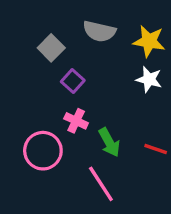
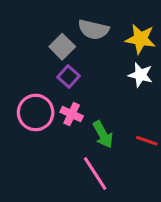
gray square: (51, 48) -> (62, 47), moved
pink circle: (43, 151) -> (36, 112), moved

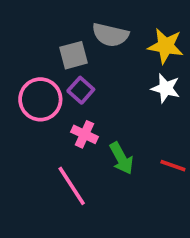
gray square: (62, 47) -> (73, 55), turned 30
pink circle: (36, 112) -> (40, 99), moved
pink line: (95, 174) -> (72, 186), moved

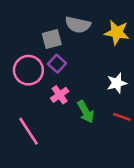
white star: (166, 88) -> (117, 83), moved, turned -30
pink cross: (85, 134) -> (60, 95), turned 30
pink line: (72, 186) -> (28, 131), moved

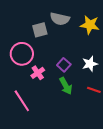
purple square: (57, 64) -> (64, 65), moved
pink cross: (60, 95) -> (38, 73), moved

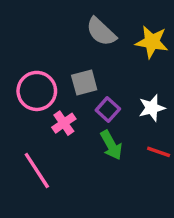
gray semicircle: (60, 19) -> (101, 32), turned 30
gray square: (40, 30) -> (84, 83), moved

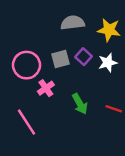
gray semicircle: (101, 32) -> (73, 23), turned 130
white star: (152, 108) -> (108, 63), moved
purple square: (108, 110) -> (84, 57), moved

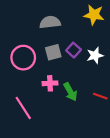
gray semicircle: (73, 23) -> (50, 22), moved
yellow star: (109, 30) -> (94, 15), moved
pink cross: (46, 88) -> (50, 83), moved, turned 32

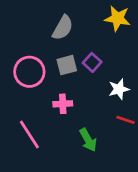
gray semicircle: (50, 22) -> (63, 28), turned 126
white star: (95, 55) -> (119, 89), moved
green arrow: (70, 92) -> (88, 140), moved

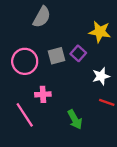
yellow star: (117, 18) -> (100, 32), moved
gray semicircle: (63, 28) -> (42, 17), moved
pink cross: (63, 104) -> (43, 94), moved

